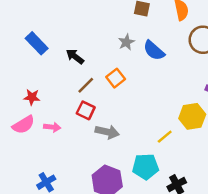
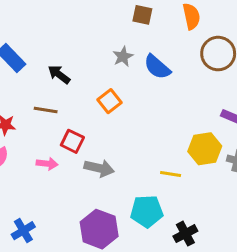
brown line: (86, 85) -> (46, 110), moved, turned 54
pink arrow: (52, 127) -> (47, 164), moved
yellow line: (165, 137) -> (171, 174), turned 49

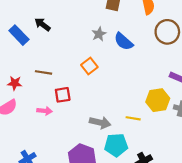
black arrow: (59, 74) -> (42, 24), moved
red square: (72, 141) -> (63, 95), turned -35
gray arrow: (99, 168) -> (100, 123), moved

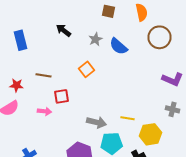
black arrow: (42, 24) -> (64, 30), moved
blue rectangle: (19, 35) -> (20, 40), turned 30
yellow hexagon: (158, 100) -> (150, 134), moved

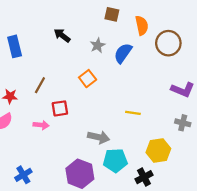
orange semicircle: (142, 12) -> (142, 25), moved
blue semicircle: (118, 46) -> (123, 53), turned 84
brown line: (44, 75) -> (40, 85), turned -70
yellow line: (128, 118) -> (133, 113), moved

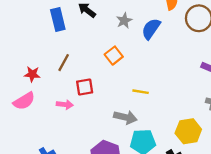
blue rectangle: (15, 46) -> (58, 19), moved
yellow line: (133, 113) -> (141, 92), moved

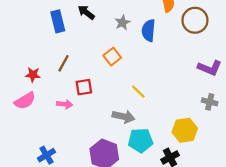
blue semicircle: (151, 29) -> (148, 30), turned -30
yellow line: (141, 92) -> (138, 92), turned 35

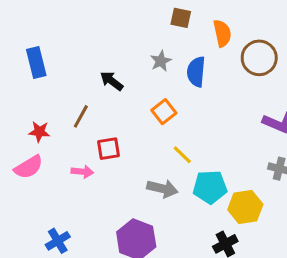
black arrow: (86, 12) -> (112, 81), moved
blue rectangle: (58, 21) -> (36, 62), moved
orange square: (112, 57) -> (164, 112), moved
cyan pentagon: (141, 140) -> (210, 187), moved

